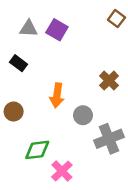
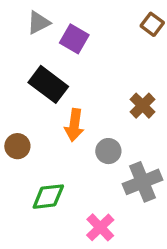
gray triangle: (28, 28) -> (39, 23), moved, turned -30
black rectangle: (19, 63) -> (48, 84), moved, size x1.6
pink cross: (62, 171) -> (100, 227), moved

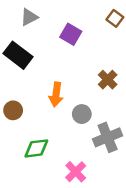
purple square: (74, 39) -> (71, 34), moved
black rectangle: (48, 84) -> (18, 55), moved

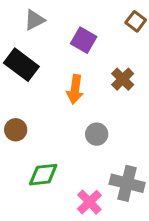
brown cross: (108, 80) -> (123, 79), moved
orange arrow: (56, 94) -> (75, 89), moved
gray cross: (108, 137) -> (127, 183), moved, turned 36

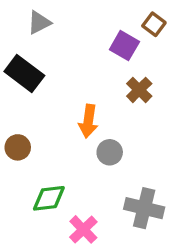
purple square: (84, 40) -> (124, 46), moved
orange arrow: (75, 89) -> (88, 121), moved
pink cross: (89, 202) -> (83, 229), moved

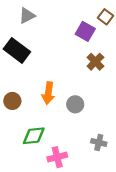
orange arrow: (88, 121) -> (48, 93), moved
gray cross: (144, 208) -> (99, 142), size x0.6
pink cross: (83, 229) -> (57, 157), turned 30

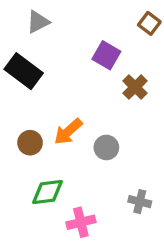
purple square: (85, 31) -> (106, 55), moved
orange arrow: (48, 93) -> (68, 132), turned 40
brown circle: (12, 101) -> (30, 143), moved

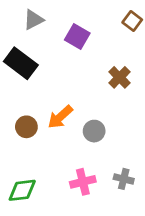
purple square: (106, 55) -> (77, 37), moved
green diamond: (48, 192) -> (22, 190), moved
pink cross: (81, 222) -> (83, 182), moved

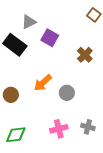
gray triangle: (33, 20) -> (29, 22), moved
purple square: (77, 37) -> (50, 38), moved
brown circle: (26, 127) -> (11, 95), moved

